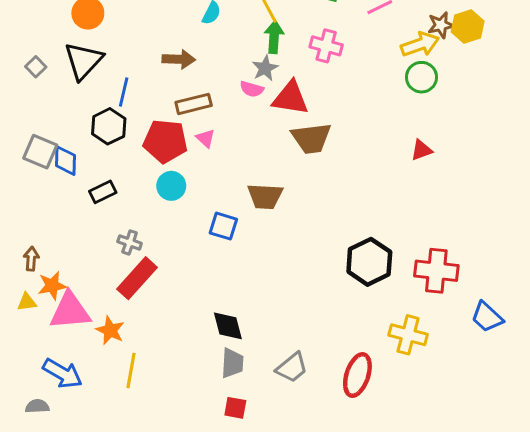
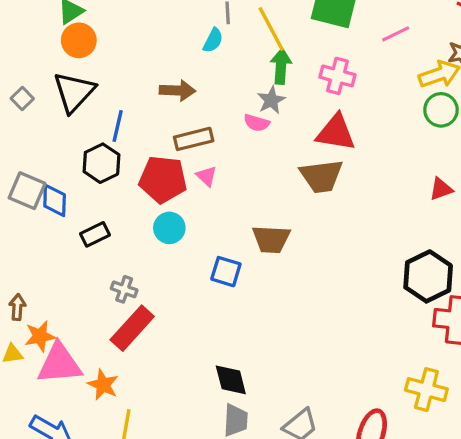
red triangle: (290, 98) -> (336, 132), moved
black hexagon: (369, 262) -> (428, 276), moved

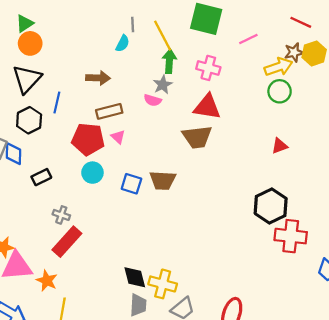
black hexagon: (101, 163) -> (29, 120), moved
blue square: (226, 272) -> (131, 184), moved
yellow cross: (426, 390) -> (163, 284), moved

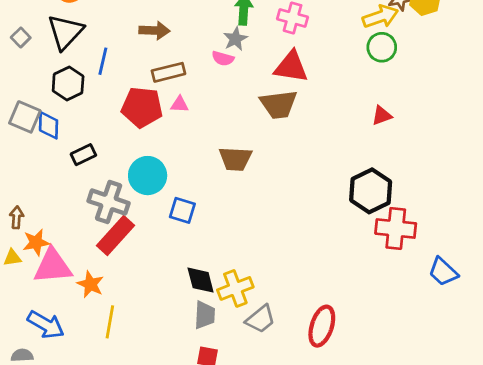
pink triangle: (118, 137) -> (180, 104), turned -40
cyan circle: (92, 173) -> (148, 176), moved, size x1.4
blue square: (131, 184) -> (182, 210), moved
gray cross: (61, 215) -> (109, 202), size x1.8
yellow cross: (163, 284) -> (235, 288), turned -36

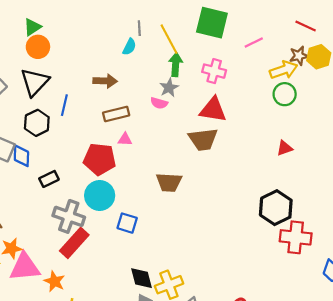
red pentagon: (142, 107) -> (100, 159), moved

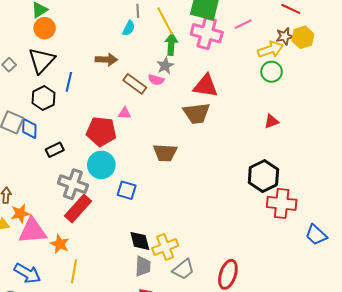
pink cross: (214, 71) -> (207, 33), moved, size x1.4
brown rectangle: (116, 114) -> (135, 84), moved, turned 50

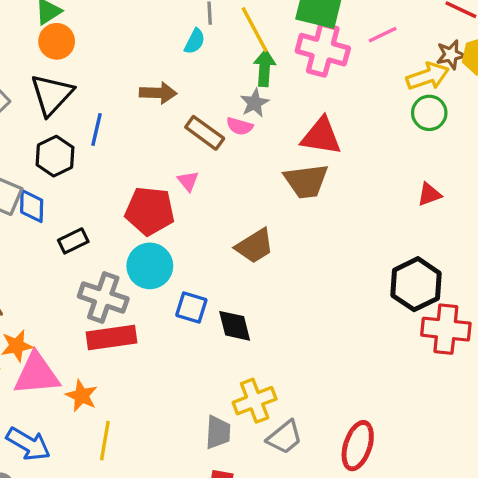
pink triangle: (125, 113) -> (188, 181), turned 48
brown trapezoid: (165, 153) -> (255, 246), turned -35
red rectangle: (78, 208) -> (112, 337), turned 40
black diamond: (140, 241) -> (235, 326), moved

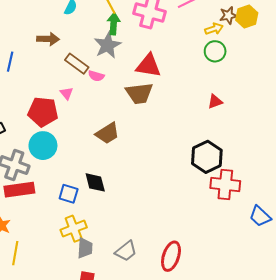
yellow arrow: (428, 76) -> (214, 29), size x0.7
gray star: (255, 103) -> (107, 45), size x1.5
pink semicircle: (240, 126) -> (96, 76), moved
blue square: (191, 308) -> (69, 194), moved
yellow cross: (255, 401) -> (74, 229), moved

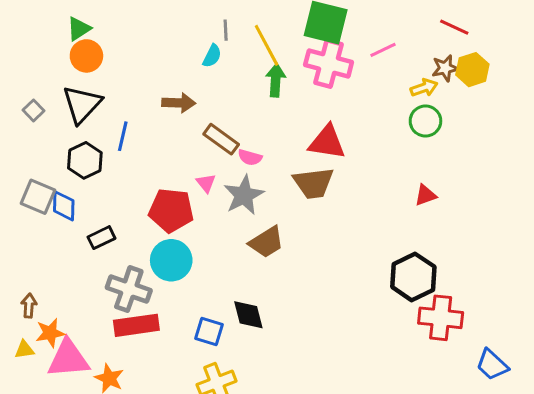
gray star: (107, 45) -> (244, 195), moved

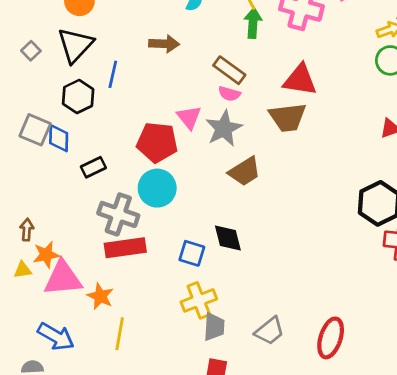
brown rectangle: (221, 139) -> (229, 70), moved
pink triangle: (206, 183) -> (189, 117), size x1.4

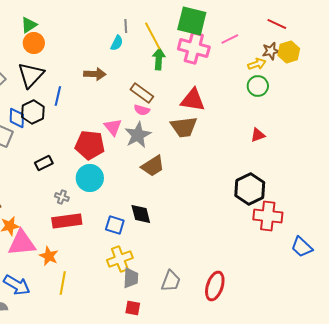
blue diamond: (59, 138) -> (17, 118), moved
gray cross: (118, 214) -> (62, 197), size x0.5
gray trapezoid: (270, 331) -> (171, 281), turned -30

